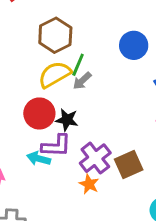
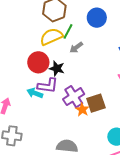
blue circle: (134, 45) -> (97, 18), moved
gray arrow: (82, 81) -> (76, 48), moved
orange star: (89, 184) -> (82, 110), moved

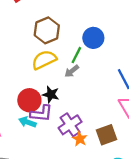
green line: (68, 31) -> (76, 55), moved
red circle: (38, 62) -> (29, 100), moved
brown square: (96, 103) -> (107, 135), moved

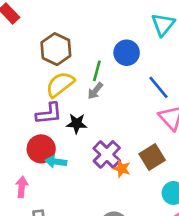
blue circle: (93, 38) -> (127, 53), moved
red circle: (29, 100) -> (41, 149), moved
purple L-shape: (41, 113) -> (49, 114), moved

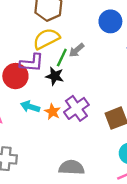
green line: (97, 71) -> (62, 58), moved
red circle: (41, 149) -> (15, 76), moved
orange star: (122, 169) -> (52, 112), moved

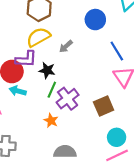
green line: (62, 58) -> (52, 90), moved
cyan arrow: (30, 107) -> (18, 91), moved
orange star: (52, 112) -> (51, 121), moved

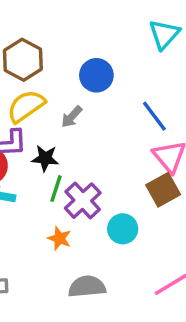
blue circle: (95, 20) -> (96, 75), moved
brown square: (104, 106) -> (163, 190), moved
cyan circle: (117, 137) -> (123, 229), moved

